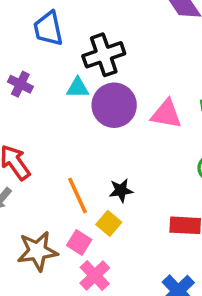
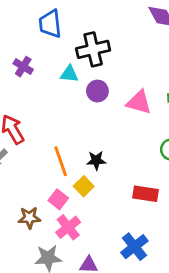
purple circle: (114, 105) -> (97, 91), size x0.6
brown star: (37, 251) -> (29, 218), moved, size x0.7

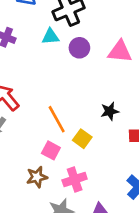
black star: (96, 160) -> (110, 111), moved
pink square: (58, 199) -> (51, 150), moved
pink cross: (68, 227) -> (75, 180), turned 30

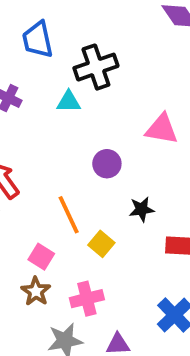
purple circle: (79, 48) -> (107, 164), moved
pink square: (51, 150) -> (41, 257), moved
brown star: (37, 177) -> (36, 291), turned -30

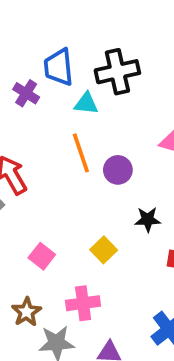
blue trapezoid: (38, 40) -> (59, 67), moved
orange line: (69, 215) -> (81, 153), moved
brown star: (36, 291) -> (26, 312), moved

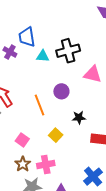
black cross: (117, 72) -> (68, 51), moved
orange line: (81, 153) -> (40, 105), moved
brown star: (26, 312) -> (23, 164), moved

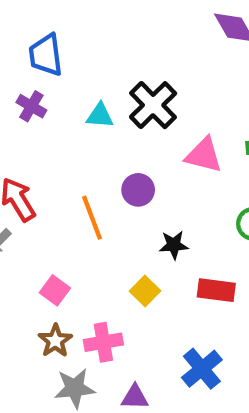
blue trapezoid: (27, 37) -> (46, 55), moved
black cross: (68, 51) -> (153, 105), turned -30
yellow square: (56, 135) -> (145, 291), moved

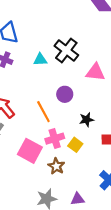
pink square: (55, 290) -> (30, 151), size x1.6
brown star: (55, 341) -> (56, 166), moved
pink cross: (103, 342) -> (55, 139), moved

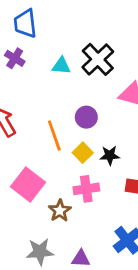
pink cross: (55, 139) -> (86, 189), moved
yellow square: (75, 145) -> (83, 153), moved

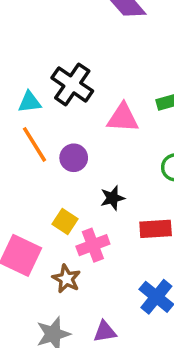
orange line: (54, 135) -> (34, 144), moved
yellow square: (83, 153) -> (65, 222), moved

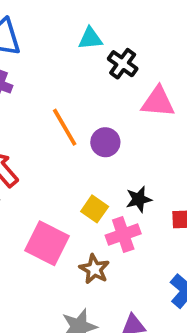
black cross: (72, 84) -> (123, 64), moved, size x0.7
cyan triangle: (29, 102) -> (90, 38), moved
black star: (112, 198) -> (139, 199), moved

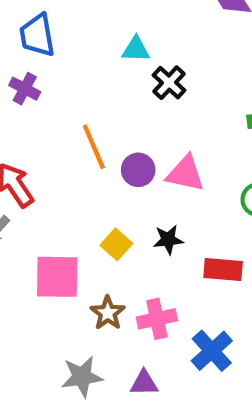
pink triangle: (158, 102) -> (185, 174), moved
pink cross: (123, 235) -> (157, 319), moved
pink square: (47, 243) -> (57, 277), turned -33

